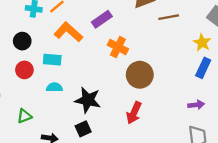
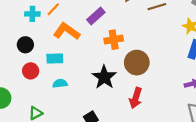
orange cross: (118, 47) -> (114, 40), turned -30
black star: (88, 100) -> (104, 77), moved, turned 30

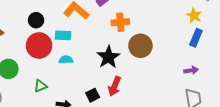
red circle: (31, 71) -> (39, 45), size x1.6
red arrow: (136, 98) -> (115, 86), moved

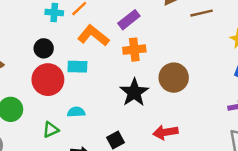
orange cross: (120, 22) -> (134, 50), moved
cyan semicircle: (66, 60) -> (76, 112), moved
red arrow: (115, 86) -> (165, 132), moved, turned 60

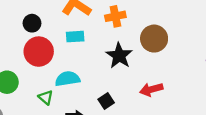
cyan rectangle: (77, 67) -> (75, 37), moved
cyan semicircle: (76, 112) -> (68, 79), size x1.5
green triangle: (51, 130) -> (46, 97), turned -49

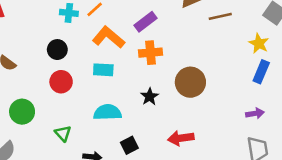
red circle: (39, 52) -> (61, 82), size x0.7
black star: (119, 56) -> (150, 97), size x0.6
cyan semicircle: (68, 79) -> (107, 112), moved

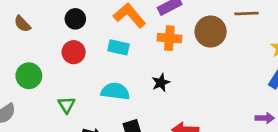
brown circle: (190, 82) -> (211, 32), moved

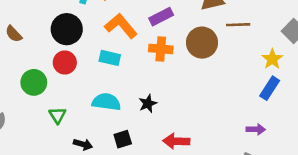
black circle: (75, 19) -> (67, 29), size x1.5
green circle: (29, 76) -> (34, 82), moved
black star: (161, 83) -> (148, 104), moved

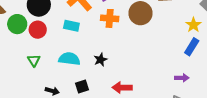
green circle: (34, 82) -> (17, 24), moved
green triangle: (57, 115) -> (34, 60), moved

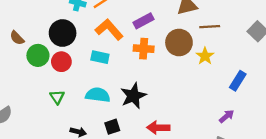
yellow star: (193, 25) -> (205, 56), moved
black star: (100, 60) -> (133, 96), size x1.6
purple arrow: (182, 78) -> (227, 116), turned -40

